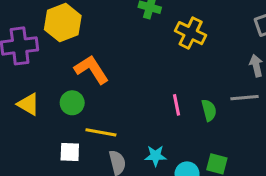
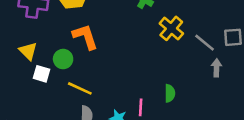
gray line: (244, 98) -> (205, 43), moved, turned 30
pink line: (176, 105) -> (141, 107), moved
white square: (70, 152) -> (41, 74), moved

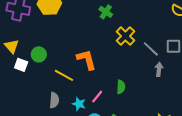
orange L-shape: (85, 37) -> (87, 60), moved
yellow line: (80, 88) -> (64, 75), moved
pink line: (141, 107) -> (97, 97), turned 32

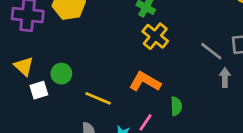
yellow cross: (125, 36) -> (155, 36), moved
orange L-shape: (87, 60) -> (145, 82), moved, turned -40
white square: (21, 65) -> (39, 90), turned -32

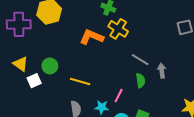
gray line: (211, 51) -> (140, 60), moved
gray arrow: (225, 78) -> (162, 71), moved
orange L-shape: (145, 82) -> (92, 37), moved

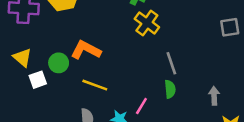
orange L-shape: (92, 37) -> (86, 50), moved
gray line: (140, 60) -> (171, 63), turned 36
gray arrow: (162, 71) -> (214, 96), moved

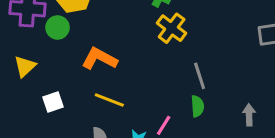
yellow triangle: (22, 58) -> (25, 66), turned 36
green circle: (59, 63) -> (58, 27), moved
white square: (38, 80) -> (53, 102), moved

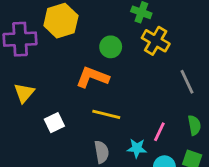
green circle: (58, 27) -> (111, 47), moved
green semicircle: (197, 106) -> (194, 125), moved

